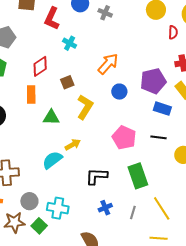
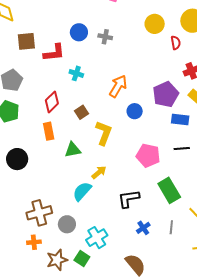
red L-shape: (52, 19) -> (54, 53), turned -110
gray circle: (29, 201) -> (67, 224), moved
cyan cross: (58, 208) -> (97, 238), turned -30

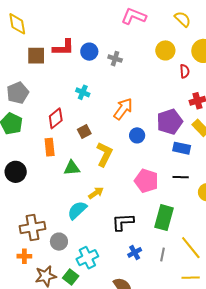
red L-shape: (54, 53) -> (63, 48), moved
green rectangle: (169, 190) -> (164, 218), turned 40

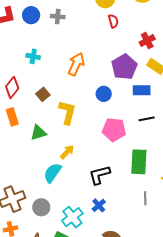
red semicircle: (185, 71) -> (113, 21), moved
blue circle: (137, 135) -> (104, 94), moved
blue cross: (135, 252) -> (99, 205), moved

